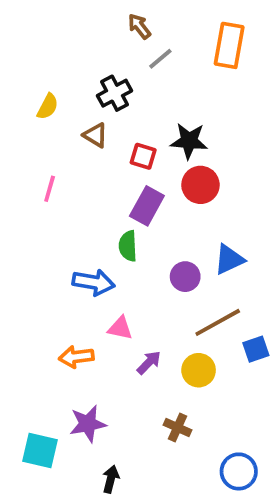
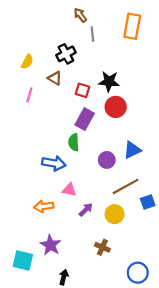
gray line: (160, 59) -> (92, 34), turned -56
pink line: (50, 189) -> (29, 95), moved
purple star: (88, 424) -> (50, 245), turned -30

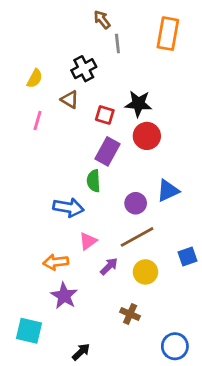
brown line: (126, 186) -> (137, 237), moved
pink triangle: (69, 190) -> (88, 241), turned -48
purple star: (50, 245) -> (64, 296), moved
black arrow: (64, 277) -> (81, 352), turned 32

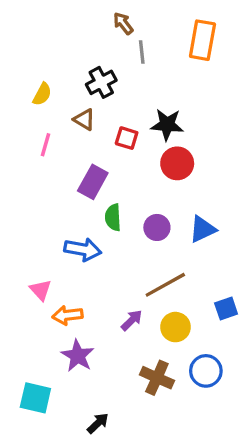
purple rectangle: (108, 151) -> (93, 182), moved
purple circle: (136, 203) -> (157, 227), moved
pink triangle: (88, 241) -> (41, 290), moved, turned -36
brown cross: (130, 314) -> (157, 378), size x1.4
blue circle: (175, 346) -> (206, 371), moved

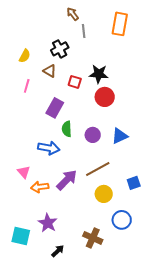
purple arrow: (132, 320) -> (67, 180), moved, size x1.6
purple star: (78, 356) -> (48, 223), moved
brown cross: (157, 378) -> (93, 238), moved

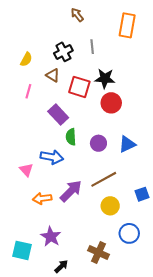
gray line: (84, 31) -> (92, 47), moved
red square: (75, 82) -> (79, 87), size x1.5
purple rectangle: (55, 108) -> (58, 115), turned -72
pink triangle: (24, 172) -> (26, 170), moved

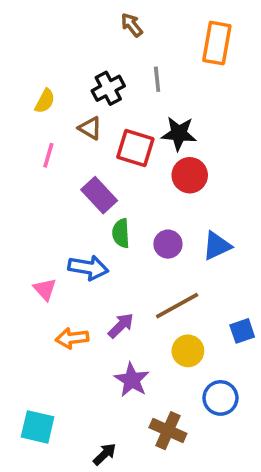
purple arrow: (71, 191) -> (121, 326), size x0.7
purple star: (51, 237) -> (132, 380), moved

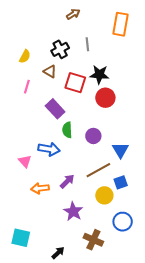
brown arrow: (132, 25) -> (73, 14), turned 96
blue triangle: (217, 246) -> (121, 150), moved, turned -36
blue square: (242, 331) -> (121, 182), moved

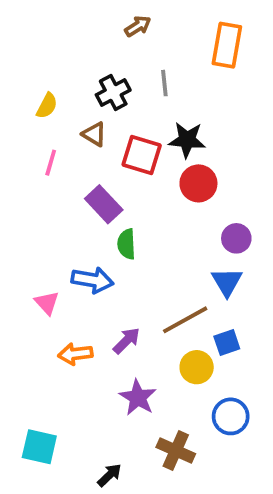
purple circle: (93, 136) -> (236, 238), moved

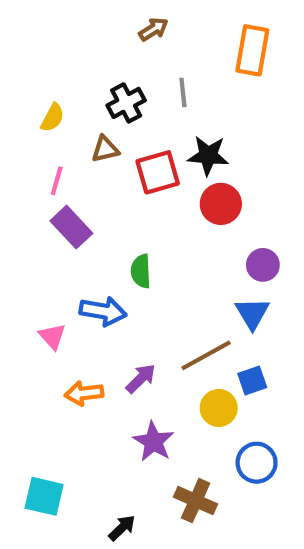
brown triangle: (94, 134) -> (105, 149), turned -44
red square: (142, 155) -> (158, 172), turned -33
purple rectangle: (104, 204) -> (71, 227), moved

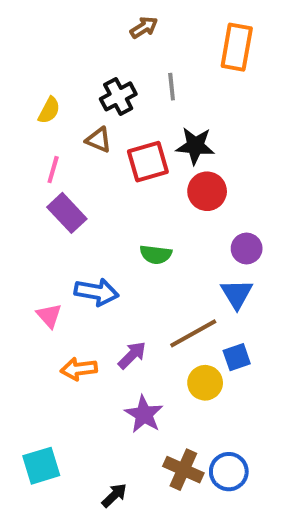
brown triangle: (105, 149) -> (98, 140), turned 36
green semicircle: (141, 271) -> (156, 254), moved, turned -80
blue circle: (257, 463) -> (229, 472), moved
cyan square: (44, 496) -> (41, 466), turned -30

